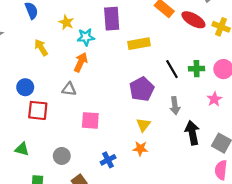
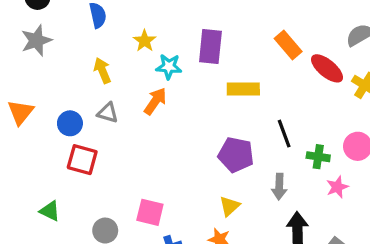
green cross: (197, 69) -> (318, 157), moved
gray triangle: (69, 89) -> (108, 113), moved
purple pentagon: (142, 89) -> (236, 155), turned 30
pink square: (90, 120) -> (150, 212), moved

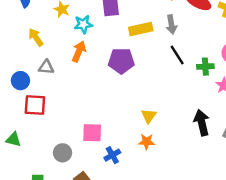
purple pentagon: (236, 155) -> (121, 61), moved
gray arrow: (279, 187) -> (171, 25), moved
green triangle: (50, 211) -> (13, 140), moved

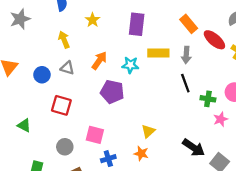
cyan star: (83, 24) -> (130, 65), moved
purple pentagon: (121, 61) -> (112, 92), moved
red square: (35, 105) -> (61, 105), moved
black arrow: (202, 123) -> (194, 148), turned 125

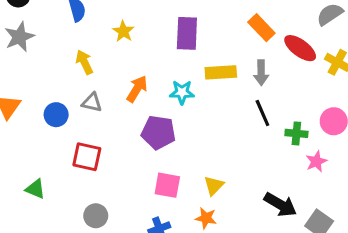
pink square: (95, 135) -> (167, 185), moved

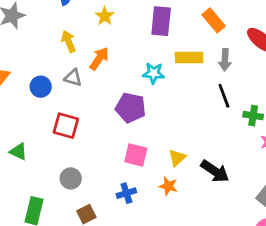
orange rectangle: (261, 28) -> (214, 20), moved
orange arrow: (137, 89) -> (99, 59), moved
black arrow: (280, 205) -> (215, 171), moved

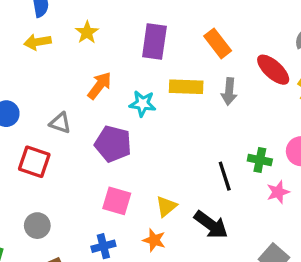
yellow arrow: (68, 41) -> (38, 42), moved, turned -80
orange arrow: (99, 59) -> (99, 86), moved
gray triangle: (73, 78) -> (60, 123), moved
black line: (224, 96) -> (225, 176), moved

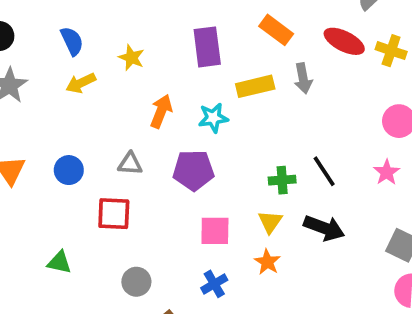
green cross: (260, 160) -> (282, 180), moved
orange star: (154, 240) -> (267, 262), turned 30

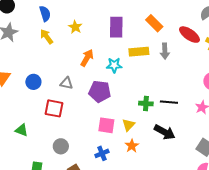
yellow arrow: (81, 83) -> (47, 37), turned 70
black line: (324, 171) -> (169, 102), turned -60
yellow triangle: (270, 222) -> (128, 125), moved

